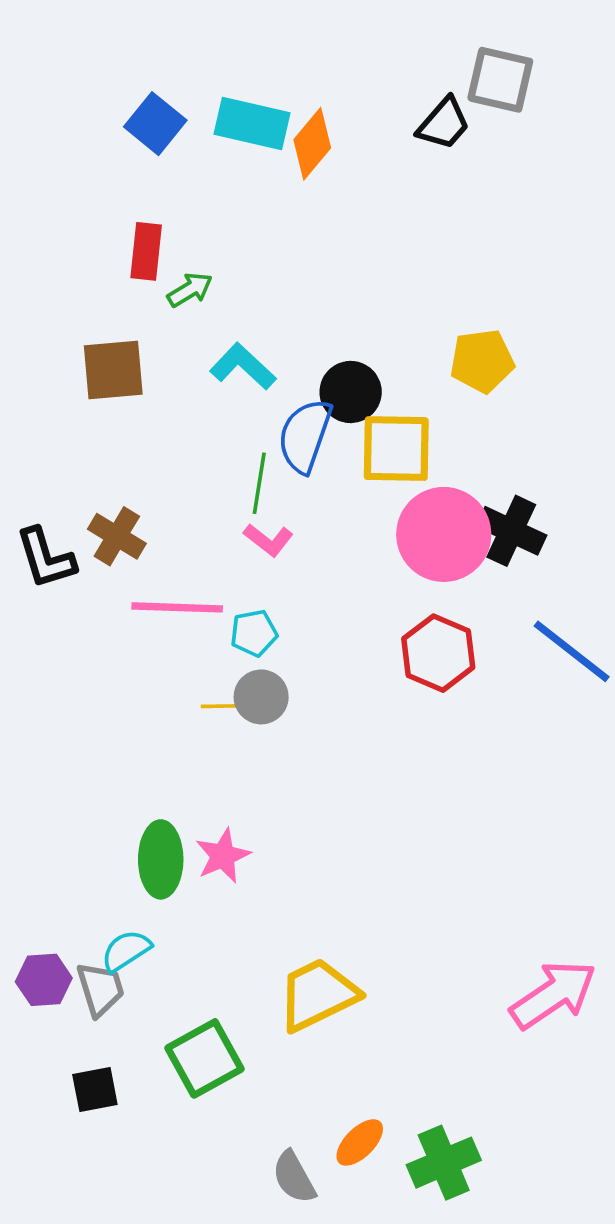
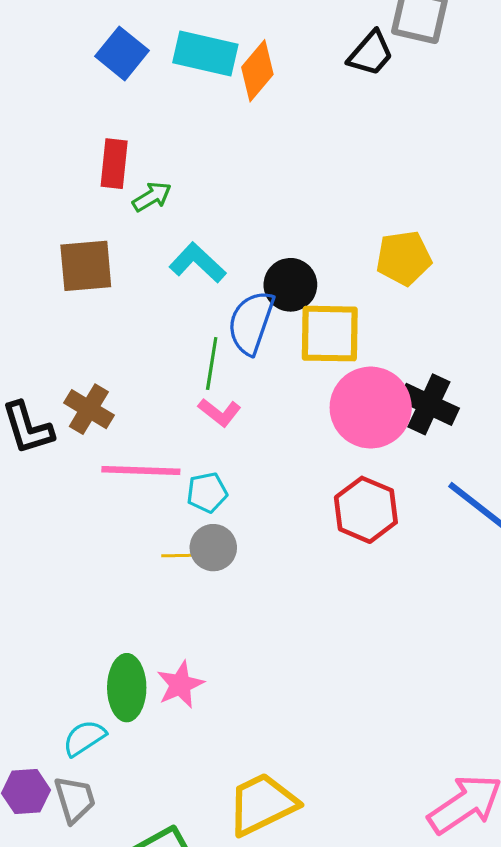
cyan semicircle: (126, 951) -> (84, 738), moved

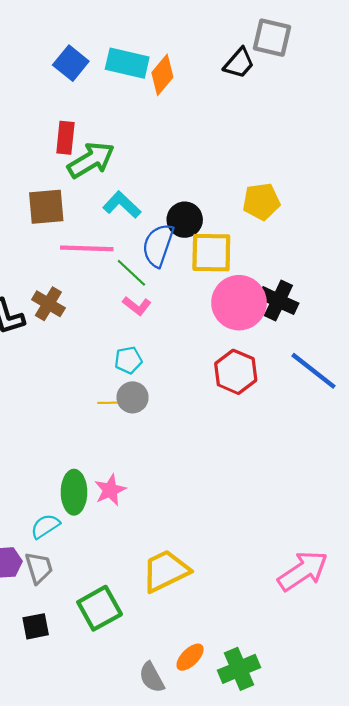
green arrow: (152, 197) -> (91, 160), size x1.8
green line: (212, 363) -> (131, 273), turned -56
pink line: (141, 470) -> (87, 248), moved

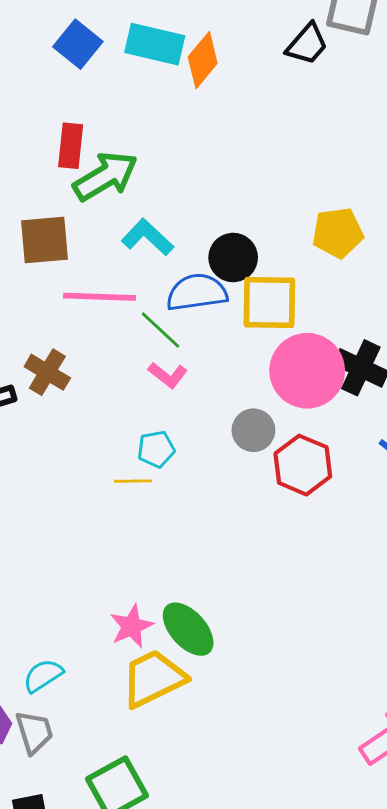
blue semicircle: (158, 245) -> (197, 292), turned 63
gray circle: (133, 397) -> (253, 430), moved
yellow line: (111, 403) -> (133, 481), moved
green ellipse: (74, 492) -> (188, 629), moved, turned -42
yellow trapezoid: (166, 571) -> (153, 678), moved

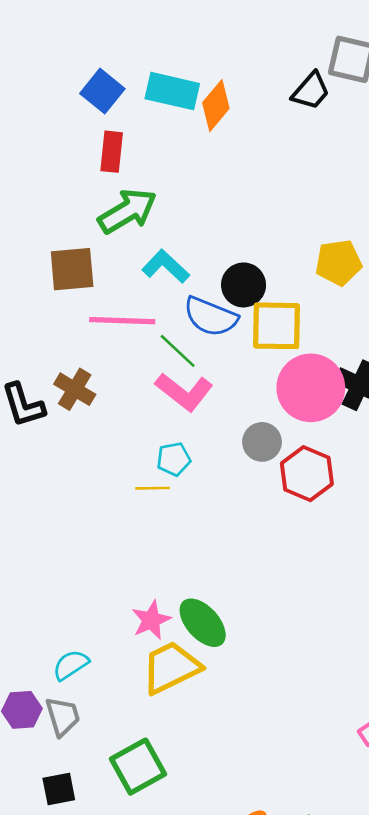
red rectangle: (71, 146) -> (112, 152), moved
blue semicircle: (197, 292) -> (211, 317), turned -150
pink L-shape: (168, 375) -> (184, 392), size x1.6

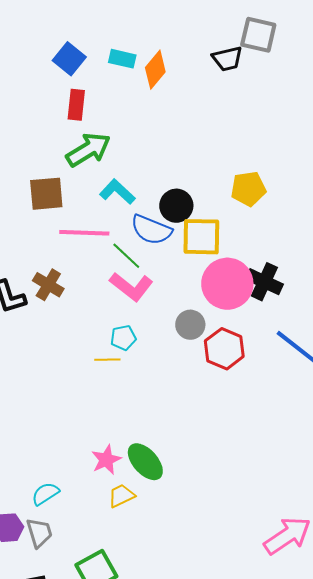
cyan rectangle: (172, 91) -> (122, 59), size x0.7
black trapezoid: (311, 91) -> (227, 59), turned 36
yellow trapezoid: (171, 668) -> (121, 496), size x0.6

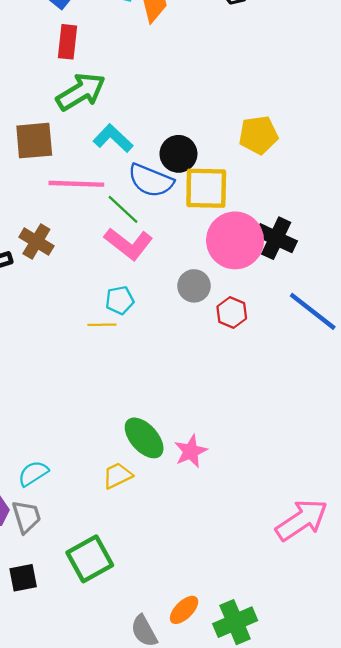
red hexagon: (224, 349) -> (232, 313), size x0.7
pink star: (106, 460) -> (191, 451), moved

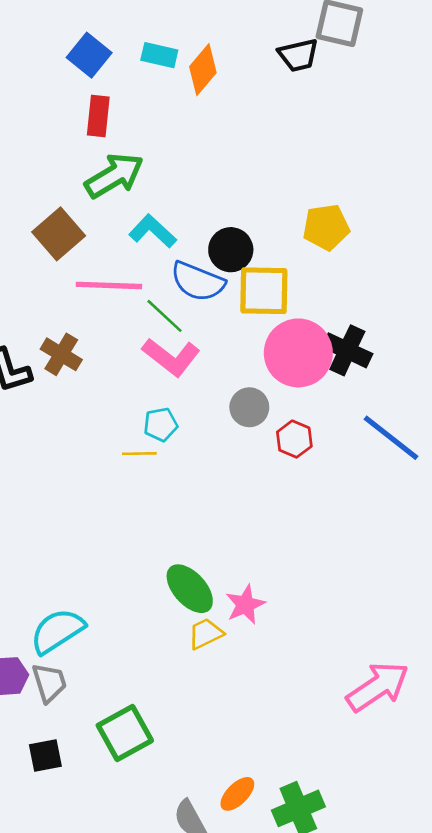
brown square: (34, 141) -> (59, 234), turned -36
cyan semicircle: (33, 473) -> (57, 631), size x1.5
yellow trapezoid: (117, 476) -> (206, 634), moved

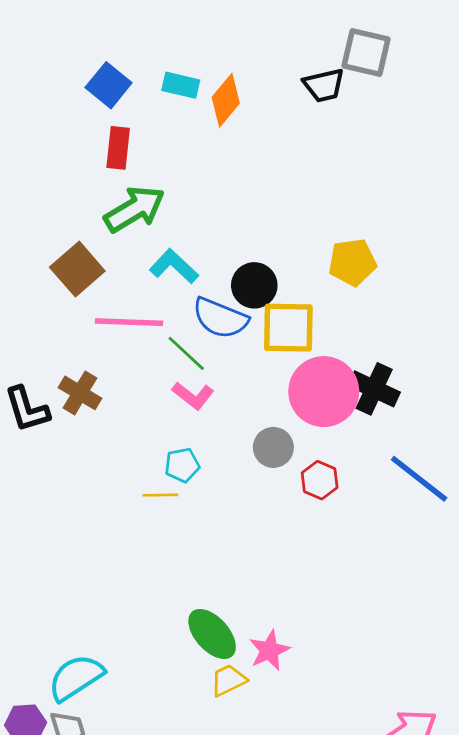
pink L-shape: (171, 357) -> (193, 396), size x0.7

